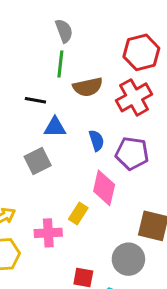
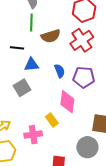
yellow rectangle: (78, 214) -> (52, 120), turned -64

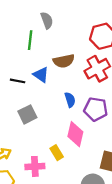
green line: (31, 23) -> (30, 40), moved
black line: (17, 48) -> (18, 81), moved
blue triangle: (31, 65) -> (41, 75), moved, turned 35

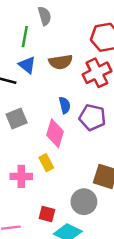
blue triangle: (41, 75) -> (27, 65), moved
pink diamond: (75, 134) -> (55, 133), moved

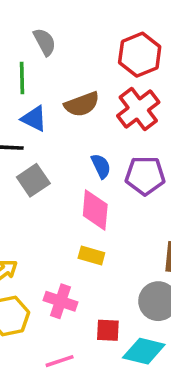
gray square: (17, 118) -> (33, 180), moved
yellow rectangle: (46, 163) -> (91, 256), turned -35
pink cross: (21, 176) -> (60, 301), moved, turned 30

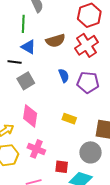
pink diamond: (95, 210) -> (30, 116), moved
yellow rectangle: (91, 256) -> (69, 119), moved

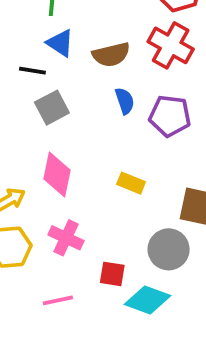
brown semicircle: (55, 41) -> (111, 55), moved
red cross: (87, 45) -> (171, 45), turned -30

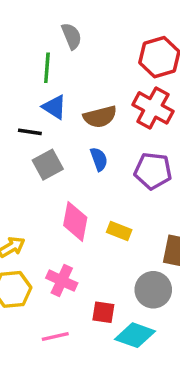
blue semicircle: (125, 101) -> (99, 159), moved
pink diamond: (57, 175) -> (75, 221), moved

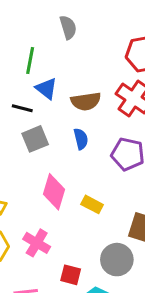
green line: (47, 68) -> (30, 61), moved

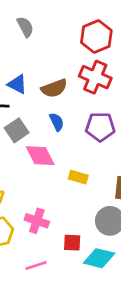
pink diamond: (54, 192) -> (40, 156), moved, turned -32

